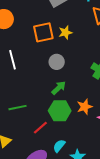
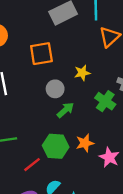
yellow star: (65, 32) -> (82, 73), moved
green arrow: (59, 88) -> (65, 110), moved

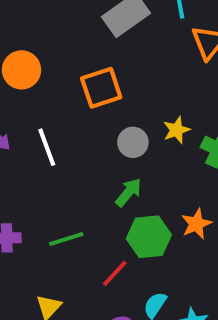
yellow star: (82, 73) -> (177, 130), moved
green arrow: (65, 110) -> (128, 192), moved

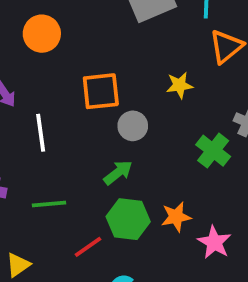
orange square: (101, 88) -> (101, 91), moved
yellow star: (177, 130) -> (180, 85), moved
white line: (47, 147) -> (41, 133), moved

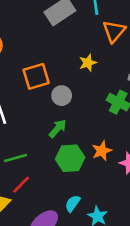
red line: (88, 247) -> (21, 185), moved

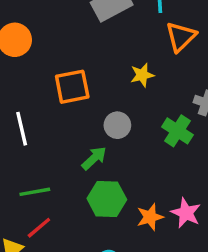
gray circle: (62, 96) -> (117, 125), moved
orange star: (102, 151) -> (150, 217), moved

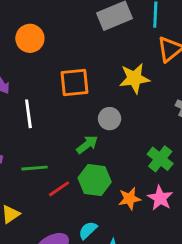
yellow star: (142, 75) -> (134, 78), size x1.5
green cross: (177, 131) -> (160, 159), moved
red line: (39, 228) -> (59, 189), moved

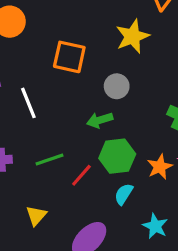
orange square: (74, 82) -> (69, 57), turned 32
green arrow: (87, 144) -> (100, 120), turned -145
cyan semicircle: (88, 230) -> (124, 194), moved

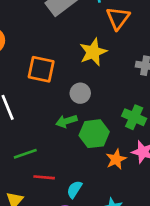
green hexagon: (117, 156) -> (94, 134), moved
red line: (81, 175) -> (44, 177), moved, turned 54
cyan semicircle: (124, 194) -> (74, 189), moved

